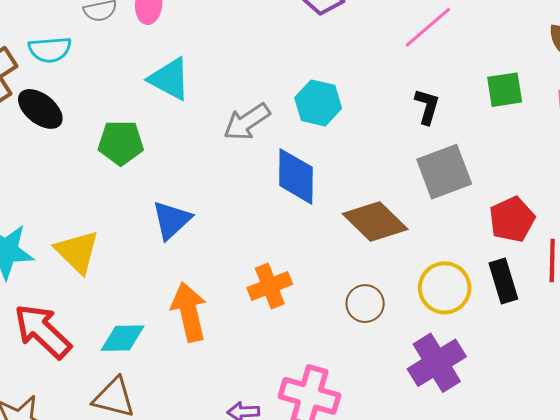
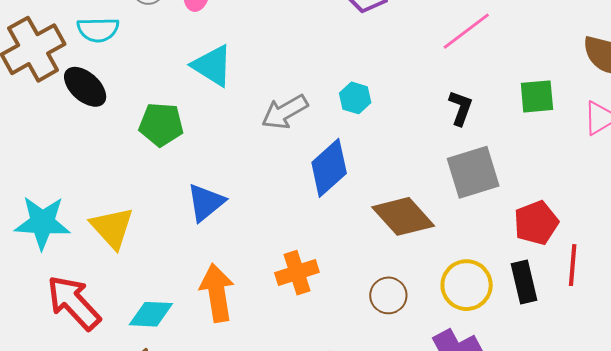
cyan hexagon: (318, 103) -> (355, 98), size x0.7
blue diamond: (296, 176) -> (329, 168), turned 44

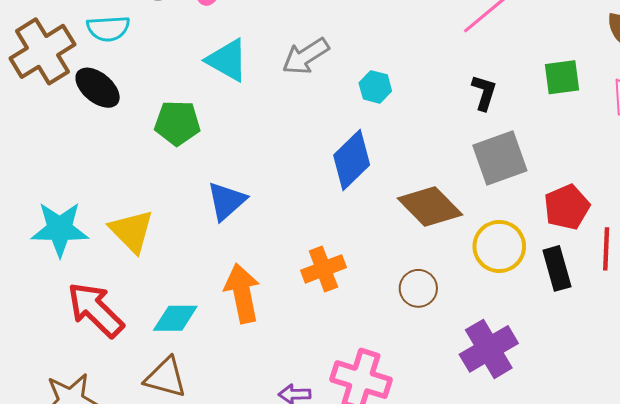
gray arrow: (285, 112) -> (306, 56), moved
yellow circle: (467, 285) -> (499, 246), moved

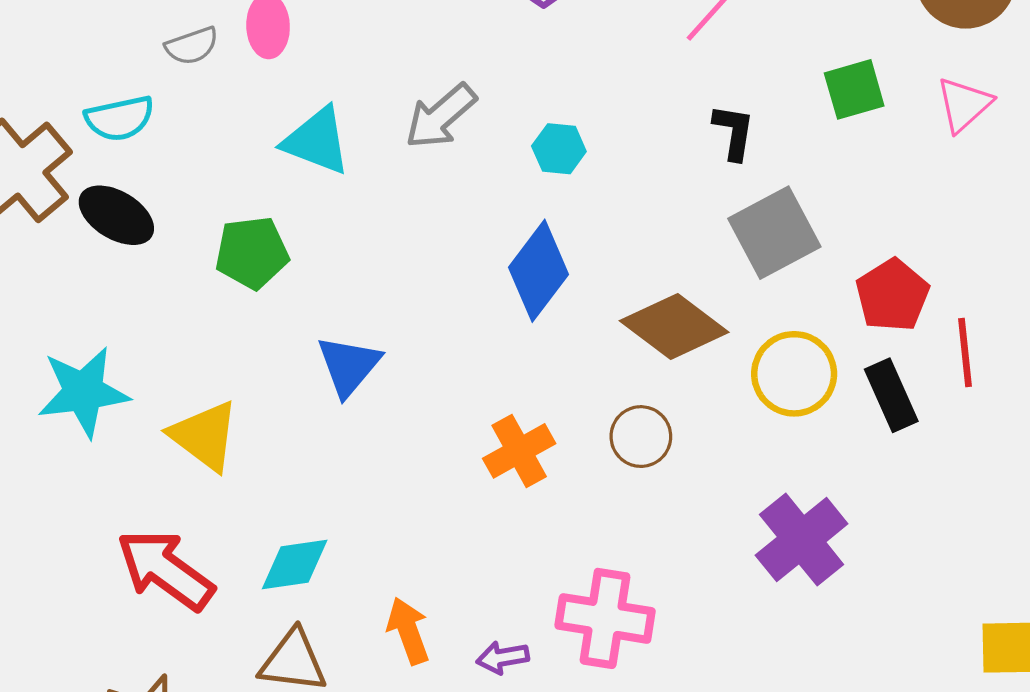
cyan star: (60, 229) -> (83, 392), moved
brown circle: (418, 288) -> (641, 437), moved
orange arrow: (242, 293) -> (408, 631), moved, size x0.7

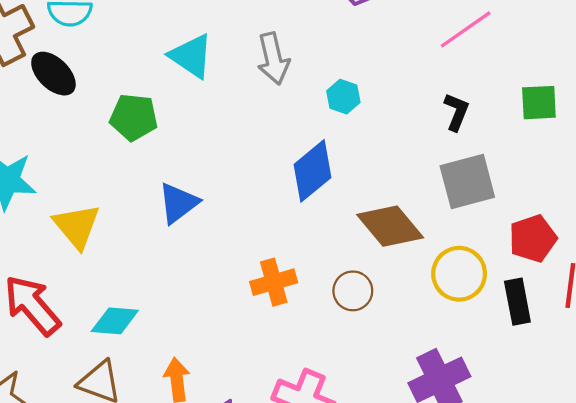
gray arrow: (441, 116) -> (273, 59), turned -75

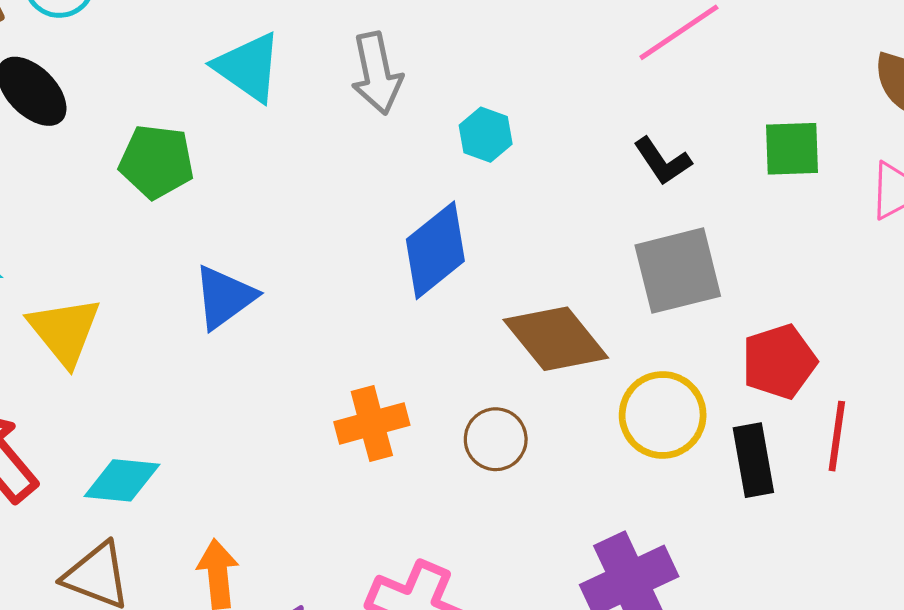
black L-shape: (456, 112) -> (662, 161), turned 123

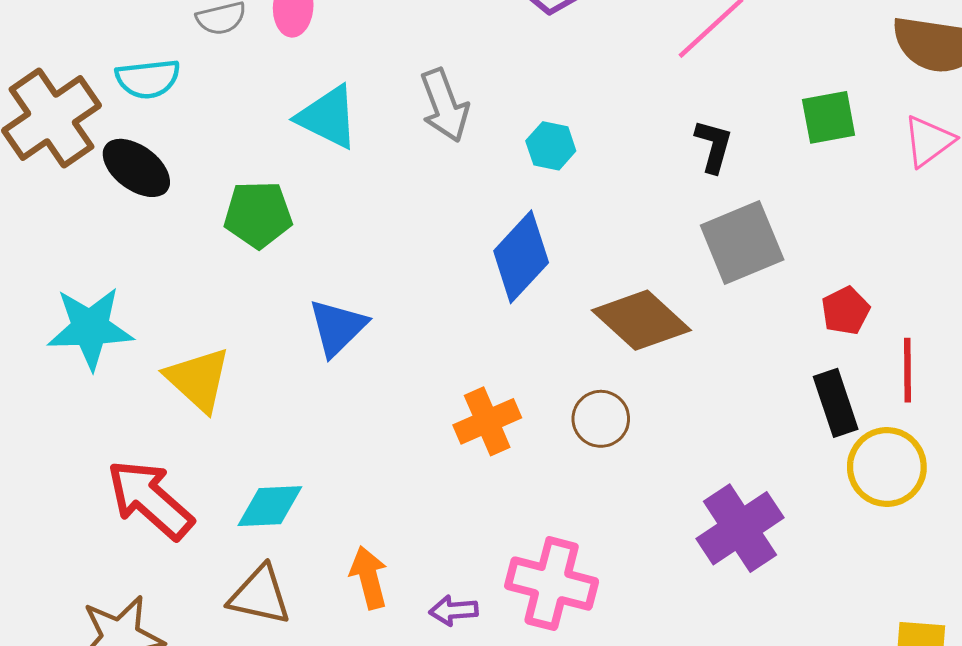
black L-shape: (662, 161) -> (714, 146), turned -122
red pentagon: (779, 362) -> (846, 311), size x0.7
yellow circle: (663, 415) -> (887, 467), moved

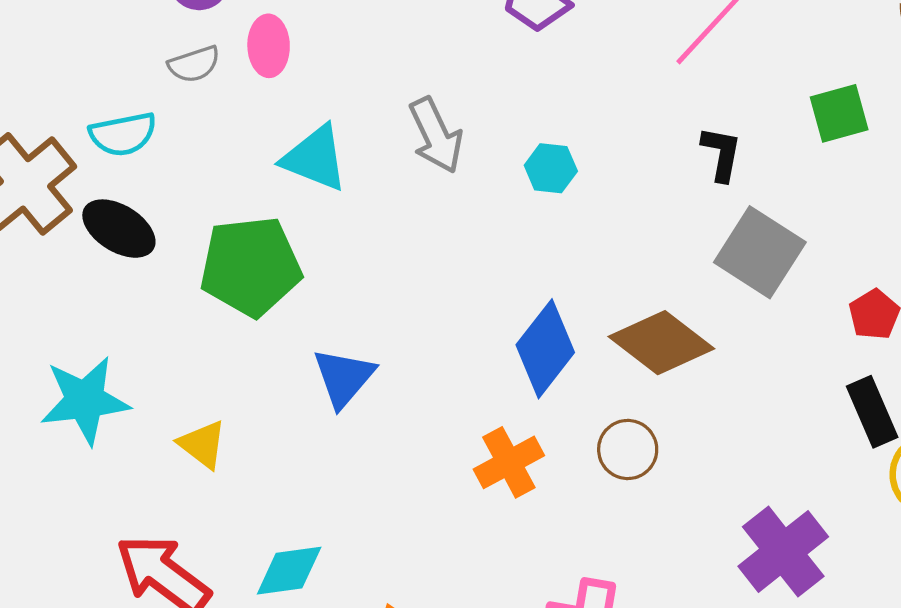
green pentagon: (258, 214) -> (251, 266), size x1.4
gray square: (742, 243) -> (760, 252), turned -30
blue diamond: (521, 257) -> (545, 349), moved
yellow triangle: (198, 379) -> (203, 444), size x0.7

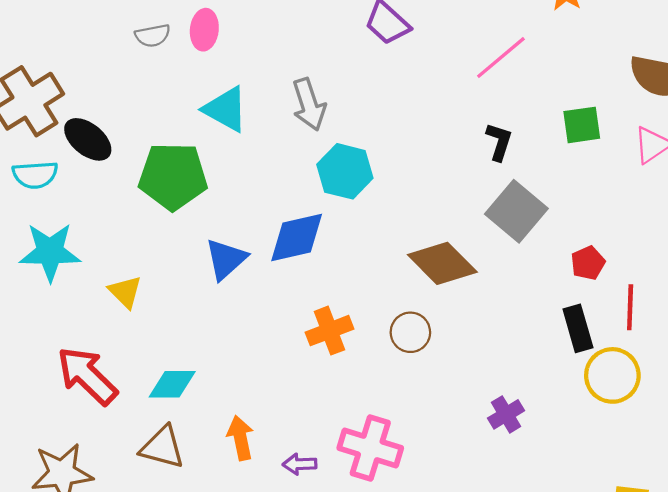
cyan semicircle: (123, 134) -> (35, 175), moved
cyan hexagon: (551, 168) -> (345, 171), moved, size x1.6
blue diamond: (545, 349) -> (297, 238), moved, turned 32
purple cross: (783, 552) -> (506, 414), size x0.6

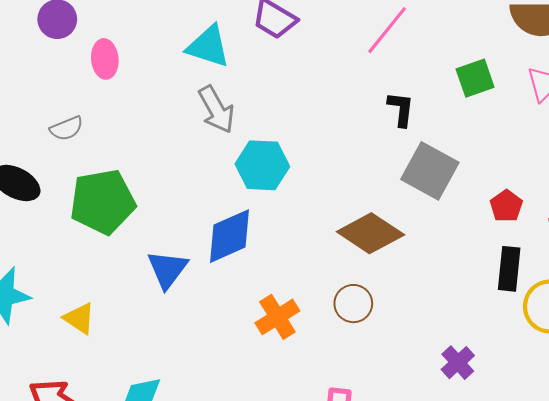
gray semicircle: (153, 36) -> (67, 128), moved
cyan triangle: (226, 109) -> (208, 46), moved
black rectangle: (578, 328) -> (509, 269), turned 33

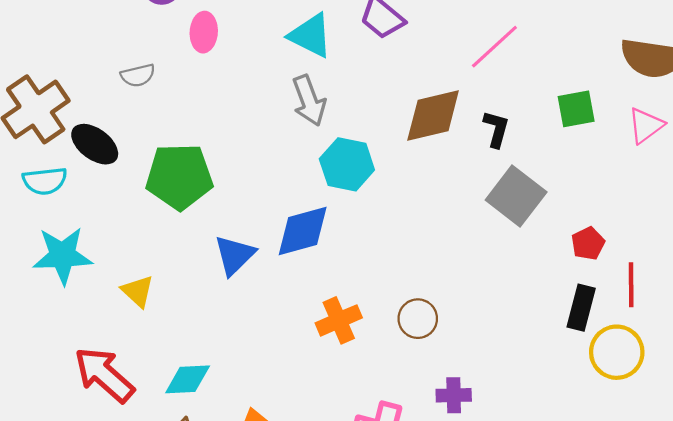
gray semicircle: (67, 128) -> (138, 75), moved
brown diamond: (370, 233) -> (433, 116), moved, turned -56
purple cross: (458, 363) -> (454, 395), moved, turned 32

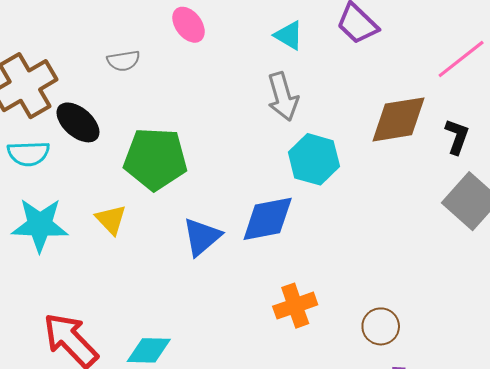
pink ellipse: (204, 32) -> (189, 25), turned -45
cyan triangle: (311, 35) -> (289, 35), size x0.7
yellow triangle: (138, 291) -> (111, 220), moved
brown circle: (418, 319) -> (381, 326), moved

